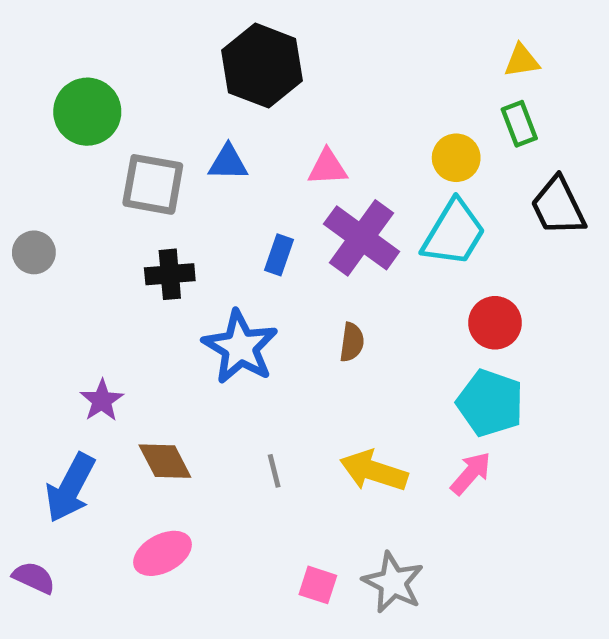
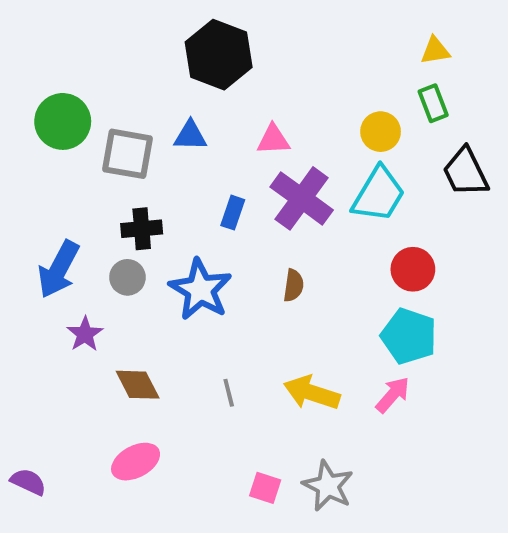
green circle: (87, 112) -> (63, 121), moved
gray circle: (34, 252) -> (127, 277), moved
blue arrow: (70, 488) -> (59, 269), moved

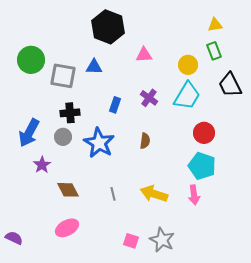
pink triangle: (273, 140) -> (144, 55), moved
purple cross: (302, 198) -> (149, 98), size x0.6
pink arrow: (393, 395) -> (194, 195), turned 132

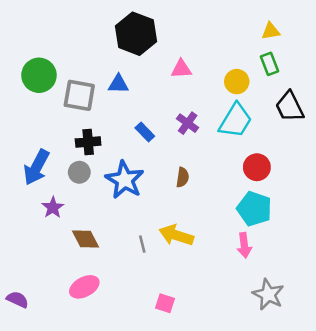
blue rectangle: (115, 105) -> (145, 132), turned -63
yellow arrow: (154, 194) -> (176, 235), moved
gray star: (162, 240) -> (268, 294), moved

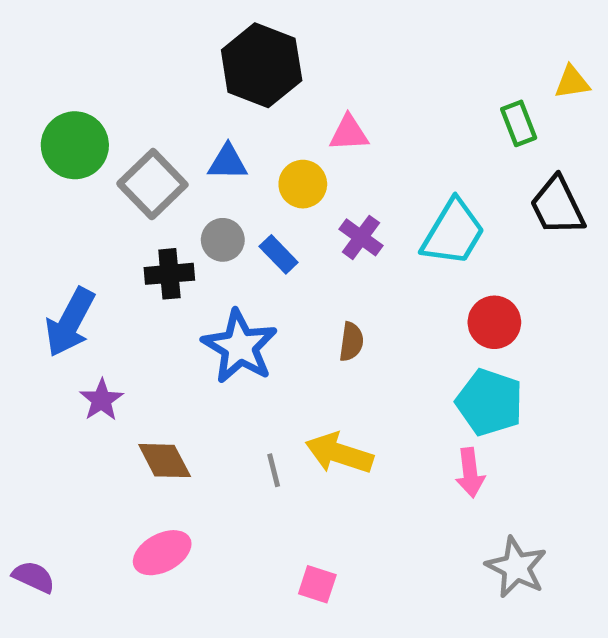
yellow triangle: (271, 31) -> (572, 82), moved
yellow circle: (237, 82) -> (303, 184), moved
gray square: (79, 95) -> (152, 184), turned 36
gray circle: (79, 172) -> (223, 240), moved

